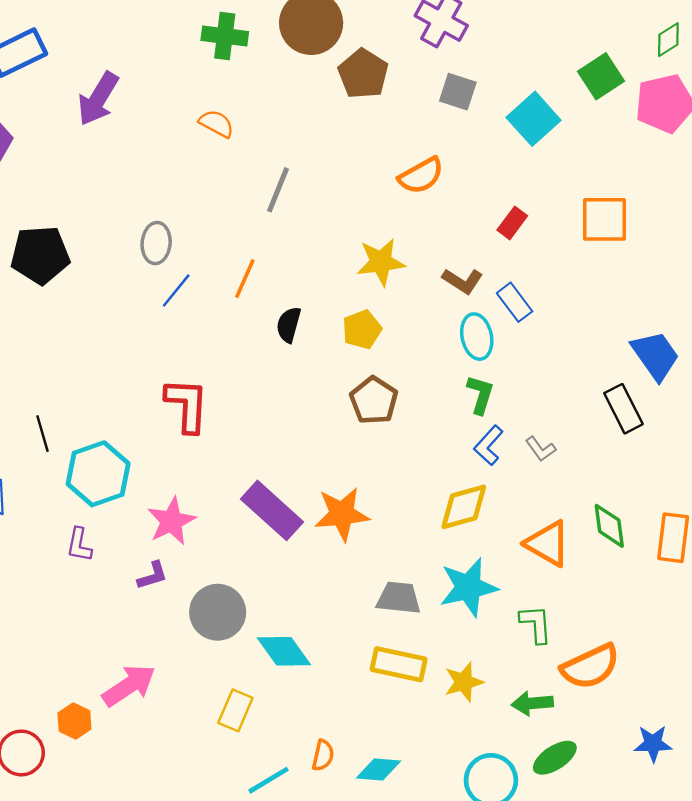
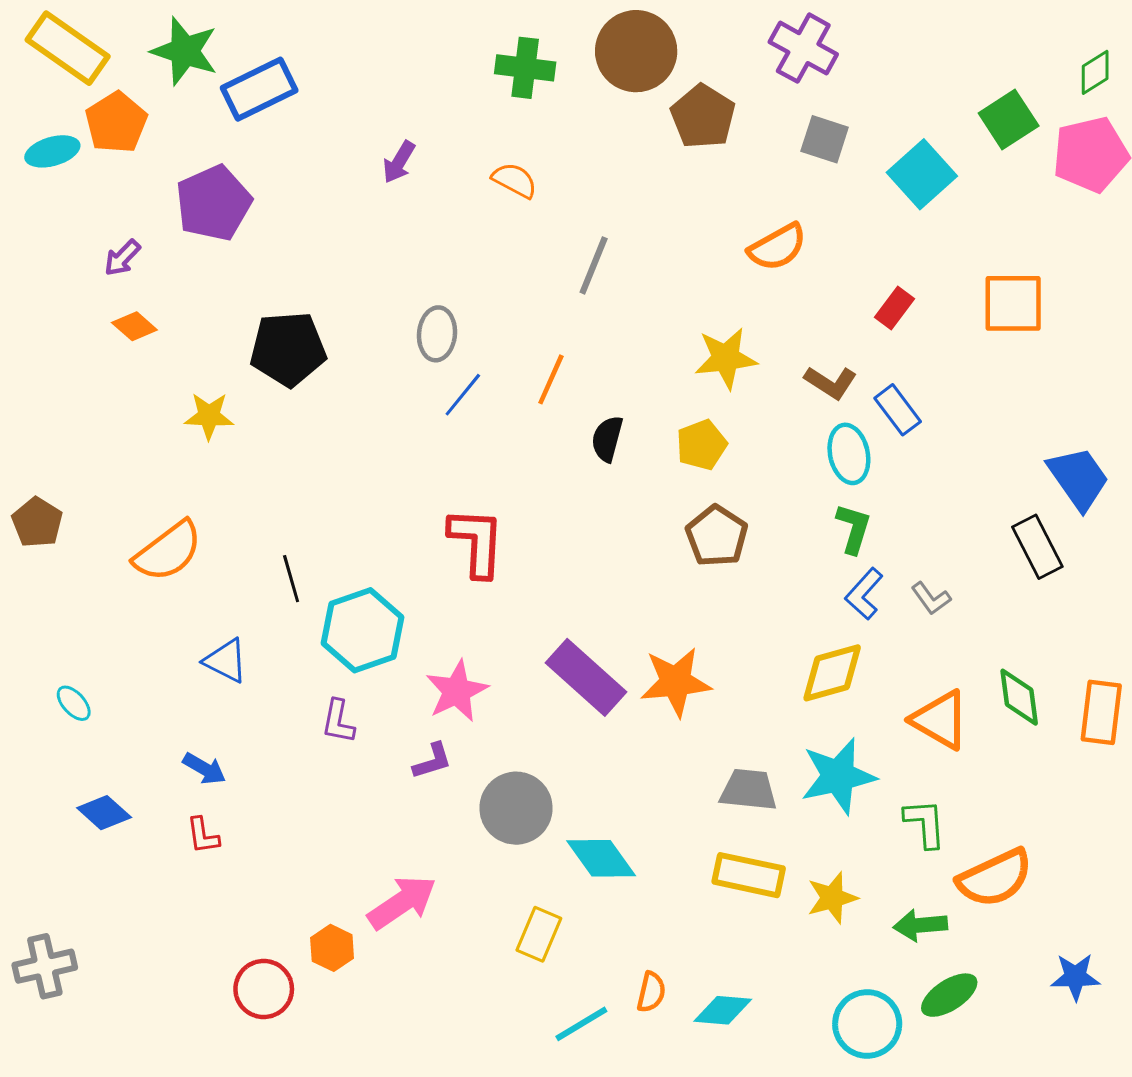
purple arrow: (98, 99) -> (399, 162), moved, size x0.6

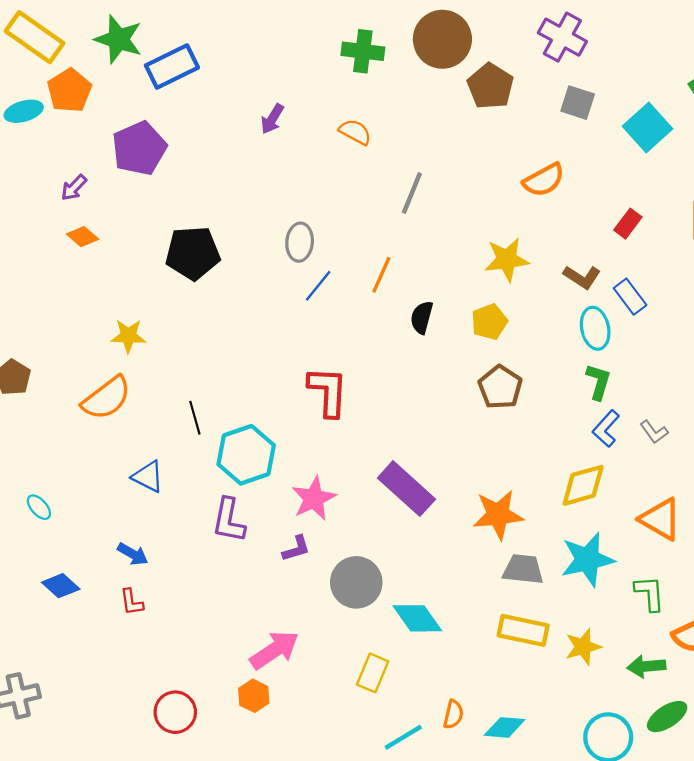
yellow star: (209, 416) -> (128, 336), moved
orange star: (676, 682) -> (498, 515), moved
purple L-shape: (338, 721) -> (229, 520), size x1.4
orange hexagon: (332, 948) -> (254, 696), moved

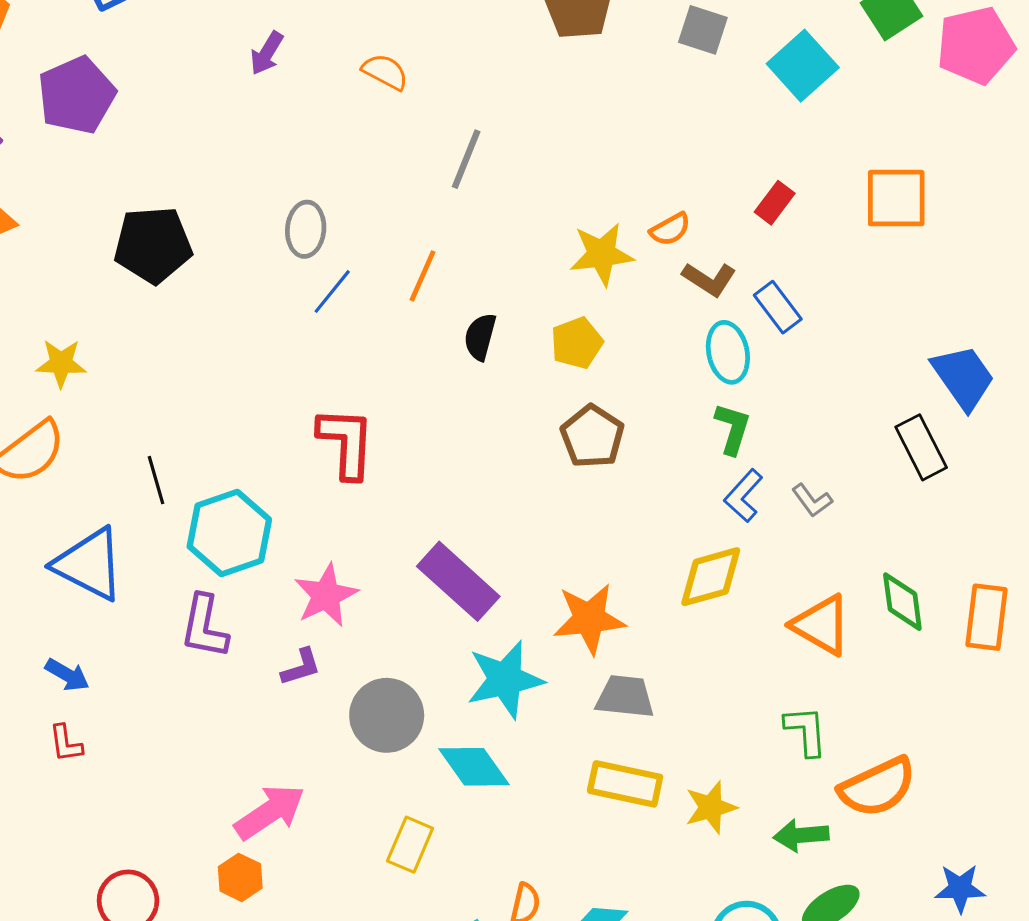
orange semicircle: (544, 180) -> (670, 229), moved, size x0.7
blue triangle: (148, 477) -> (89, 564), size x1.6
cyan star: (587, 559) -> (505, 680), moved

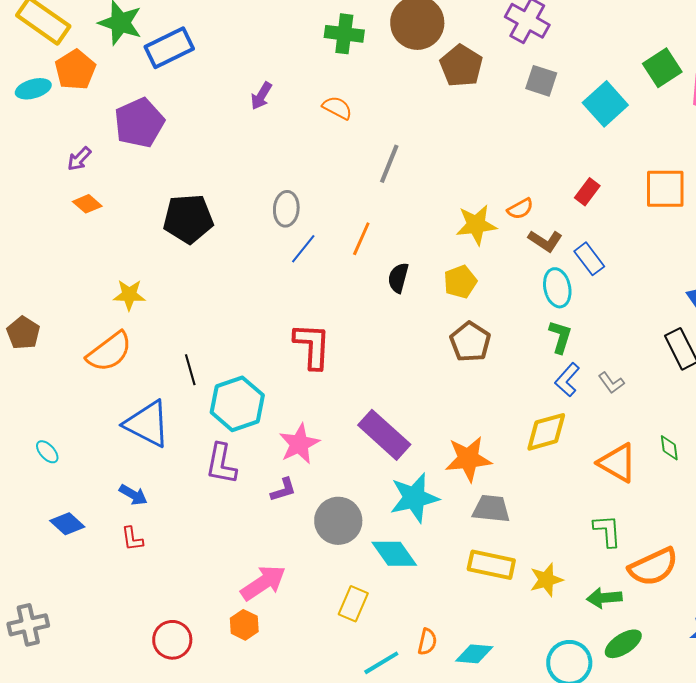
green diamond: (902, 602) -> (669, 448), size x0.7

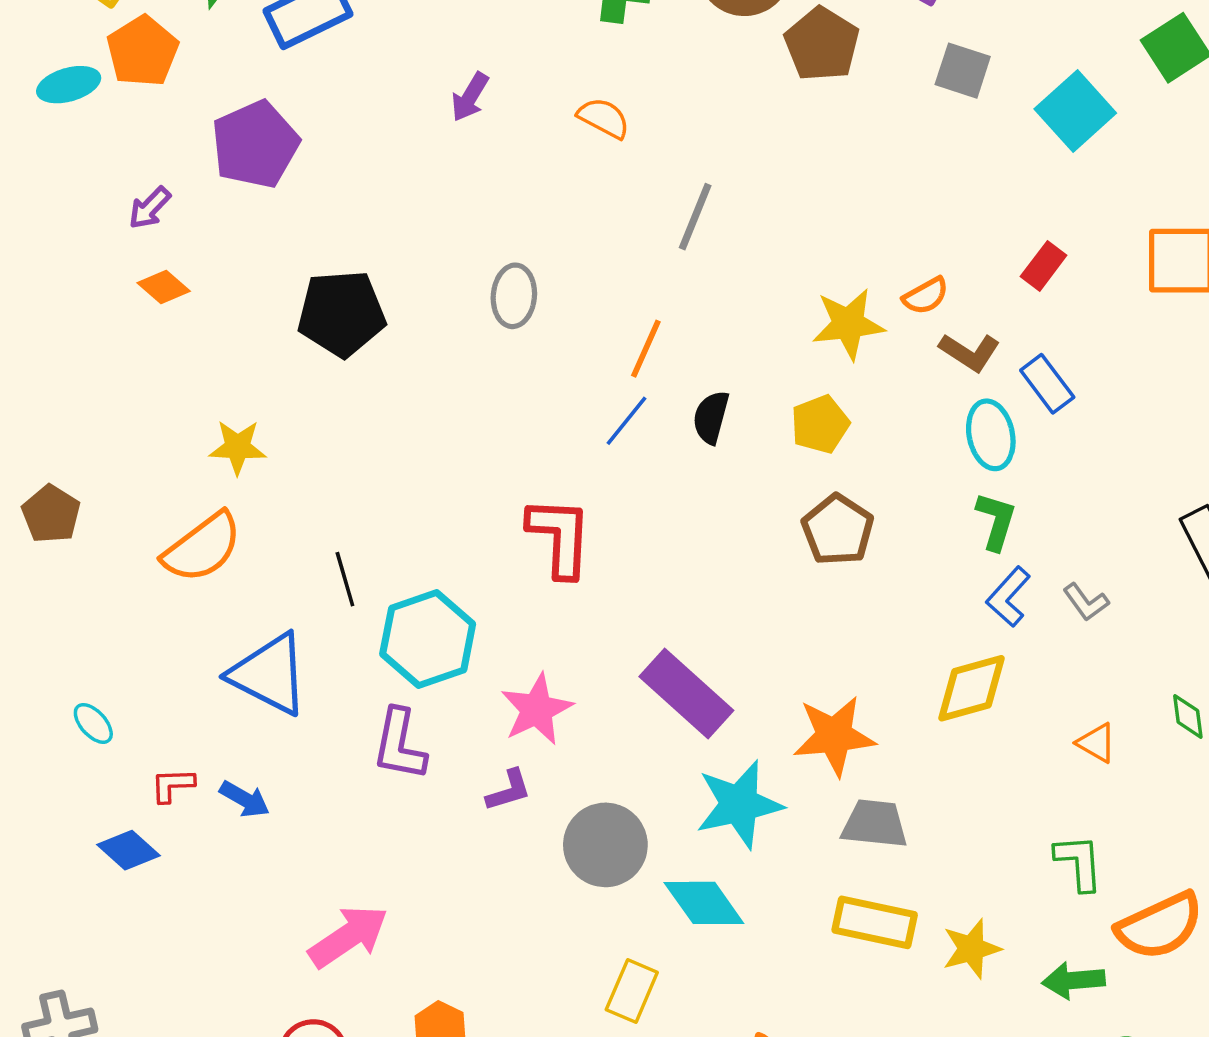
blue line: (303, 249) -> (627, 421), moved
orange triangle: (617, 463) -> (1096, 743), size x0.6
red L-shape: (132, 539) -> (172, 785), moved, turned 96
pink arrow: (263, 583) -> (348, 936), moved

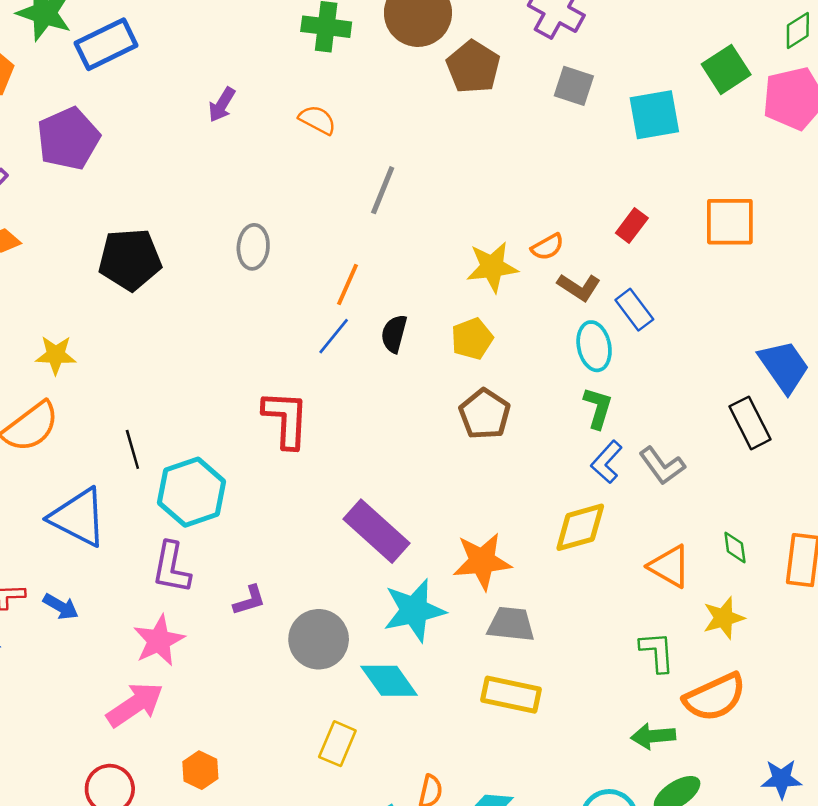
cyan square: (1075, 111) -> (654, 115), turned 32
gray L-shape: (1086, 602) -> (662, 466), size x1.4
pink star: (537, 709) -> (159, 641), moved
orange triangle: (1096, 743) -> (670, 566), size x1.5
yellow star: (971, 949) -> (724, 618), moved

